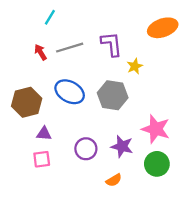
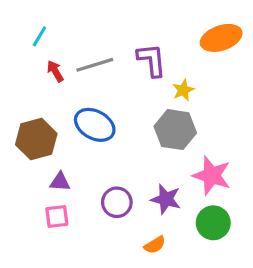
cyan line: (50, 17) -> (39, 36), moved
gray hexagon: (113, 95) -> (175, 130), moved

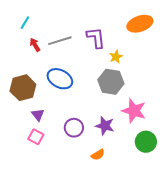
purple triangle: (60, 182) -> (38, 115), turned 48
pink square: (57, 217) -> (36, 137), turned 35
green circle: (213, 223) -> (146, 142), moved

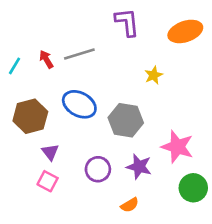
cyan line: (25, 23) -> (14, 66), moved
purple L-shape: (96, 38) -> (127, 22), moved
gray hexagon: (111, 82) -> (126, 120), moved

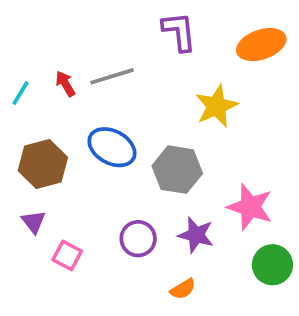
yellow star: (154, 75) -> (216, 106), size x1.6
purple triangle: (50, 152) -> (34, 222), moved

